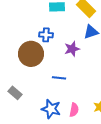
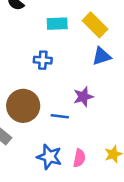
purple star: (72, 49) -> (83, 97), moved
brown circle: (31, 54) -> (23, 106), moved

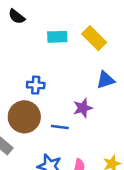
blue triangle: (102, 56) -> (106, 80), moved
blue cross: (43, 60) -> (36, 85), moved

